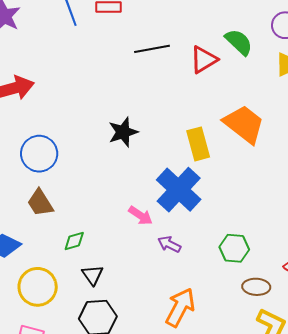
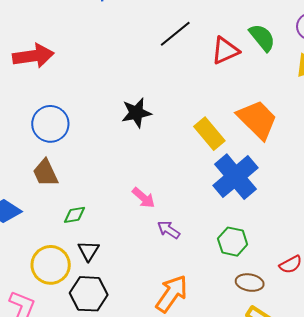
black line: (152, 49) -> (175, 34), turned -36
yellow rectangle: (198, 144) -> (209, 134), turned -32
blue cross: (179, 190) -> (235, 177), moved
yellow circle: (38, 287) -> (51, 265), moved

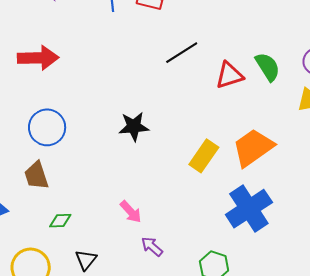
orange trapezoid: (257, 120) -> (253, 148), turned -87
yellow rectangle: (209, 134) -> (204, 156), turned 68
blue cross: (235, 177) -> (249, 209), moved
black triangle: (89, 251) -> (86, 260), moved

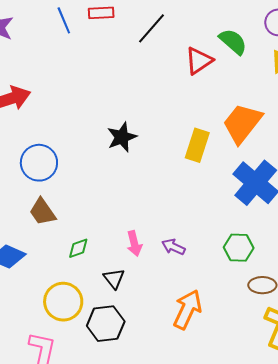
black line: (182, 53) -> (152, 28), moved
pink arrow: (131, 212) -> (134, 244), moved, turned 45

